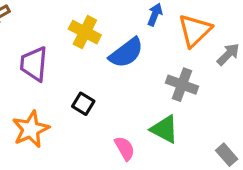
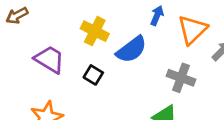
purple trapezoid: (34, 64) -> (49, 59), turned 116
black square: (83, 104) -> (93, 75), moved

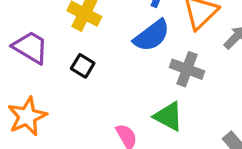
blue semicircle: (131, 49) -> (152, 36), moved

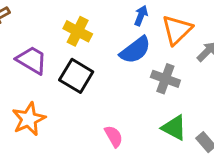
black square: (83, 66) -> (76, 76), size x1.6
green triangle: (168, 116) -> (174, 128), moved

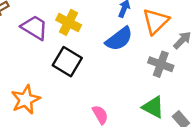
purple trapezoid: (32, 60) -> (34, 28), moved
gray cross: (165, 79) -> (161, 64), moved

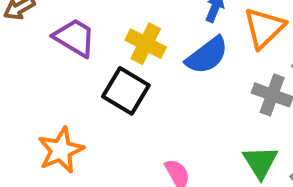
yellow cross: (69, 22) -> (146, 44), moved
green triangle: (153, 107) -> (260, 162), turned 30

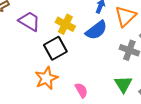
black square: (126, 91) -> (55, 48), turned 30
orange star: (61, 150) -> (46, 78), moved

